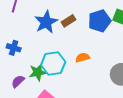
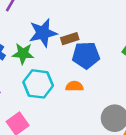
blue pentagon: (99, 21) -> (86, 55), moved
green star: (38, 72) -> (23, 54), moved

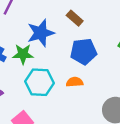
brown rectangle: (70, 39) -> (75, 18), moved, turned 63

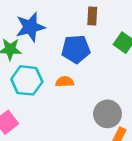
brown rectangle: (75, 18) -> (92, 16), moved, turned 49

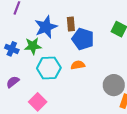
brown rectangle: (92, 16) -> (71, 24), moved
blue pentagon: (76, 49) -> (83, 39), turned 30

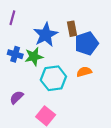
blue pentagon: (83, 39) -> (86, 43), turned -30
blue cross: (12, 49) -> (15, 54), moved

